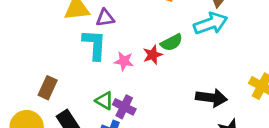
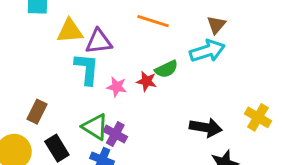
purple triangle: (105, 18) -> (99, 42), size x1.4
red star: (153, 55) -> (147, 81), turned 30
green triangle: (104, 101) -> (95, 127), size x1.4

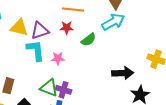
yellow triangle: (70, 31) -> (19, 28), turned 30
red star: (147, 81) -> (67, 28), moved

